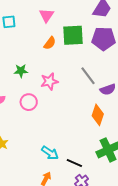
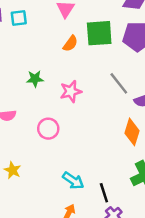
pink circle: (29, 102) -> (48, 129), moved
black line: (74, 163) -> (104, 193), turned 49

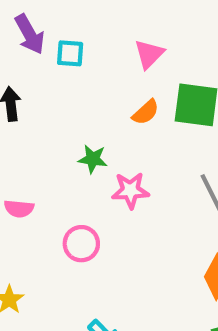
green star: (35, 79) -> (93, 159), moved

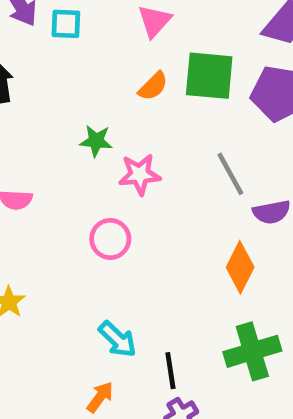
pink circle: (81, 244) -> (110, 239), moved

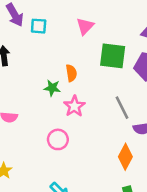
orange semicircle: (153, 86) -> (71, 73), moved, turned -56
pink star: (140, 174) -> (74, 106), turned -30

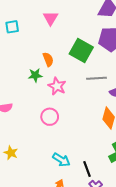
green square: (113, 56) -> (81, 51), moved, turned 35
gray line: (122, 108) -> (96, 78), turned -54

